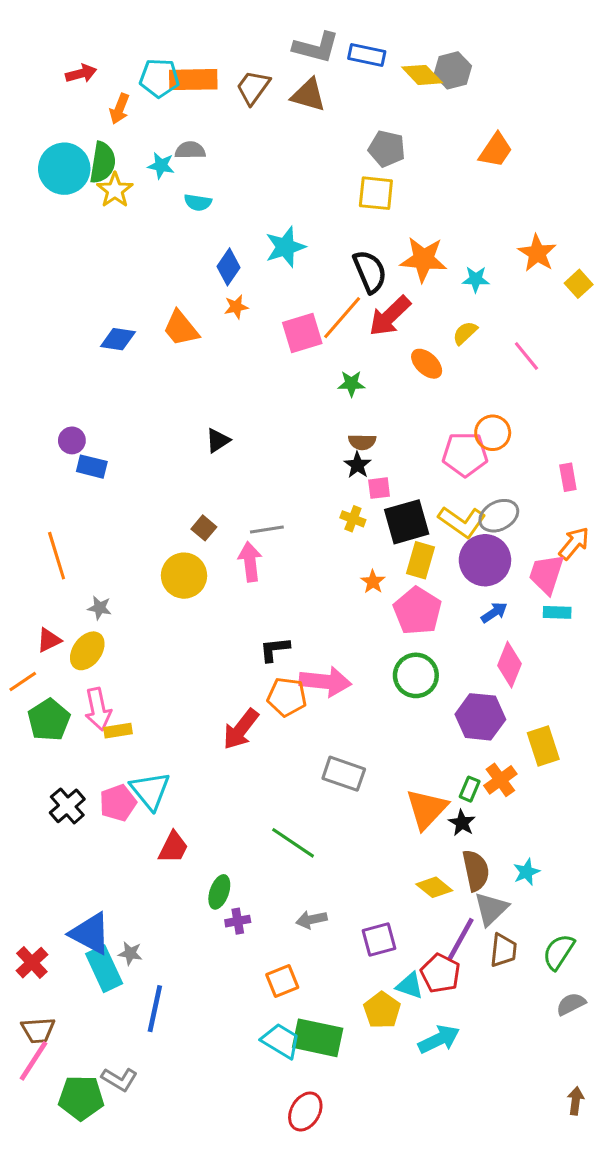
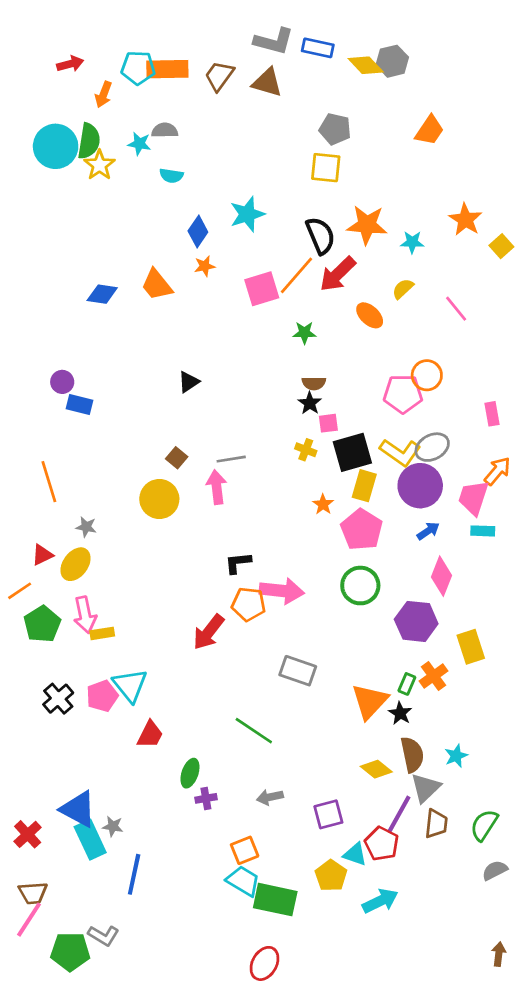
cyan trapezoid: (281, 1041) -> (243, 881), moved

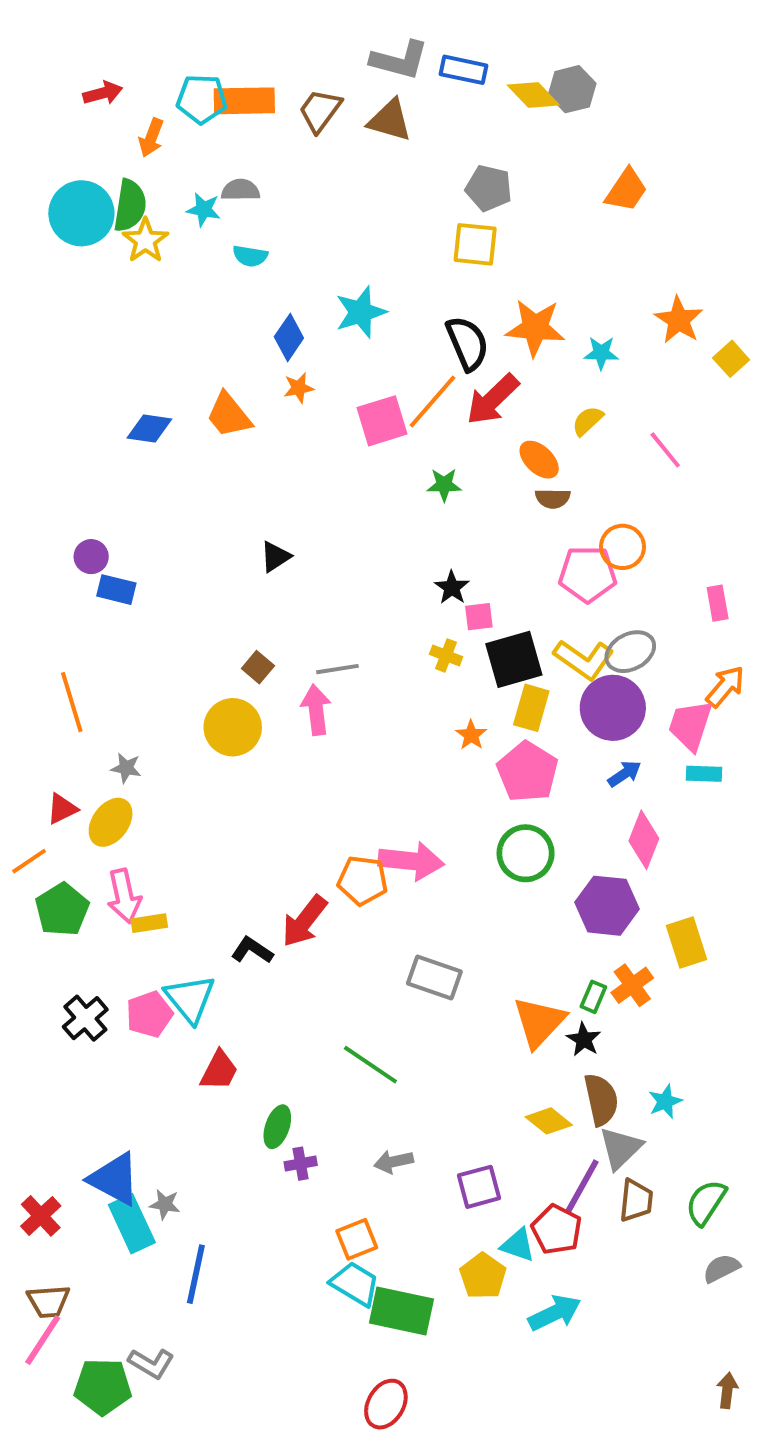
brown semicircle: (314, 383) -> (553, 498), moved
black L-shape: (238, 563) -> (252, 950), moved, turned 40

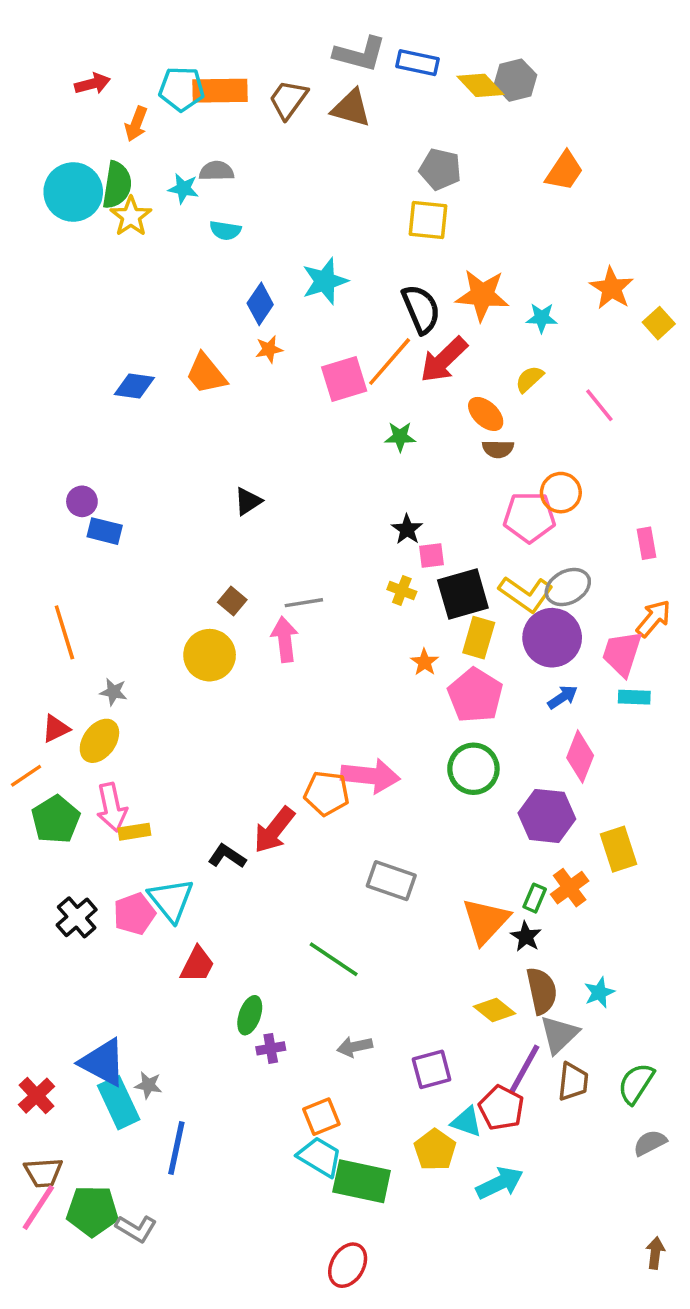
green pentagon: (103, 1387) -> (92, 1211), moved

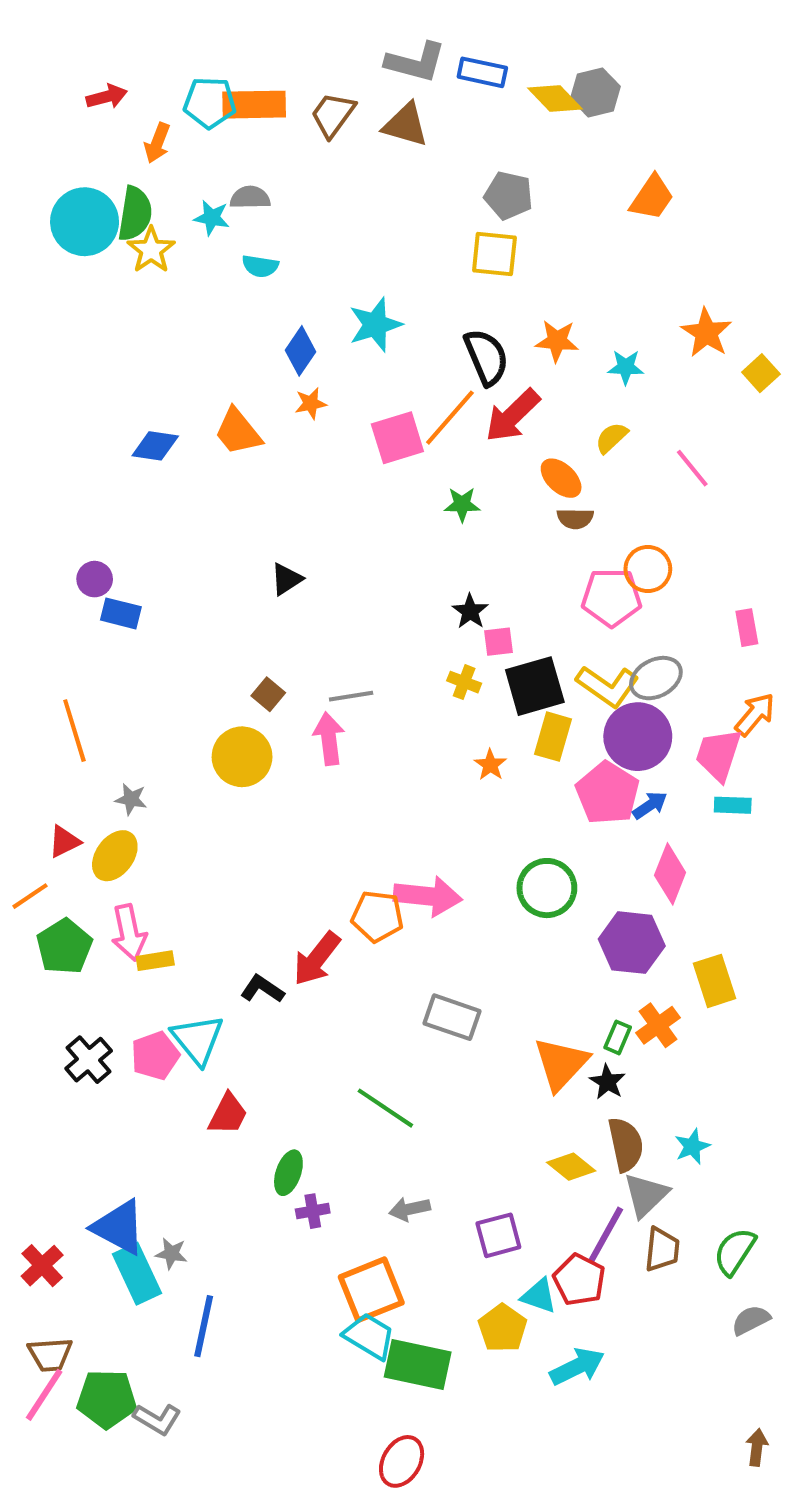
orange star: (482, 295) -> (557, 341), size x0.7
pink pentagon: (475, 695) -> (607, 793), moved
orange square: (321, 1117) -> (371, 1290), size x1.5

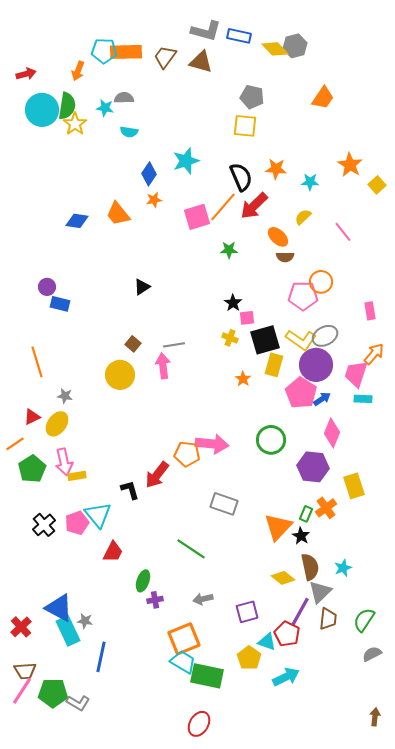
red arrow: (107, 97) -> (26, 74), moved
black L-shape: (262, 989) -> (130, 490), turned 40

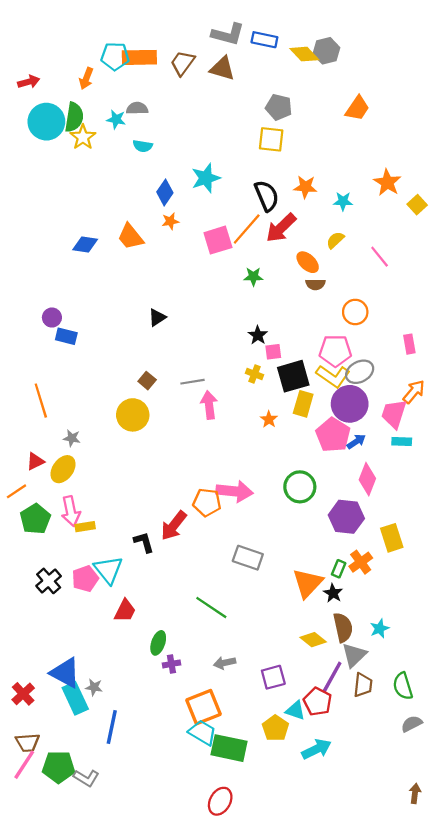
pink pentagon: (303, 296) -> (335, 351), moved
pink arrow: (163, 366) -> (209, 405), moved
green semicircle: (364, 620) -> (403, 686), turned -50

